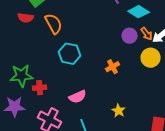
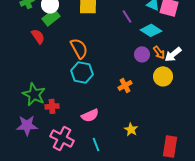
red semicircle: (26, 18) -> (38, 36), turned -133
orange semicircle: (54, 24) -> (79, 48), moved
green star: (22, 76) -> (34, 94), turned 30

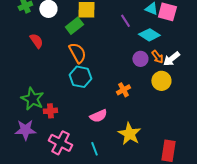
green rectangle: (51, 17) -> (74, 26), moved
pink semicircle: (90, 115) -> (98, 116), moved
yellow star: (131, 129) -> (129, 134), size x1.6

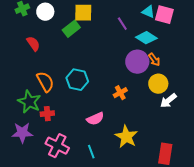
orange semicircle: (77, 53) -> (45, 82), moved
purple circle: (140, 59) -> (137, 62), size x1.5
white arrow: (171, 59) -> (168, 101), moved

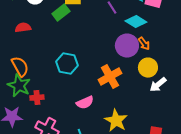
red semicircle: (33, 44) -> (23, 28), turned -63
orange semicircle: (45, 82) -> (20, 67), moved
orange cross: (120, 93) -> (110, 77), size x1.6

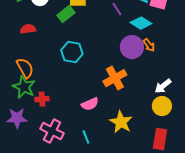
cyan hexagon: (67, 64) -> (72, 52), moved
yellow circle: (148, 68) -> (162, 106), moved

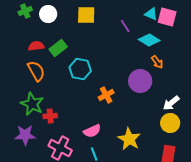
green rectangle: (66, 14) -> (58, 48), moved
purple circle: (132, 47) -> (140, 81), moved
orange semicircle: (25, 68) -> (36, 71), moved
orange cross: (115, 78) -> (106, 95), moved, size x0.7
pink semicircle: (90, 104) -> (92, 131), moved

